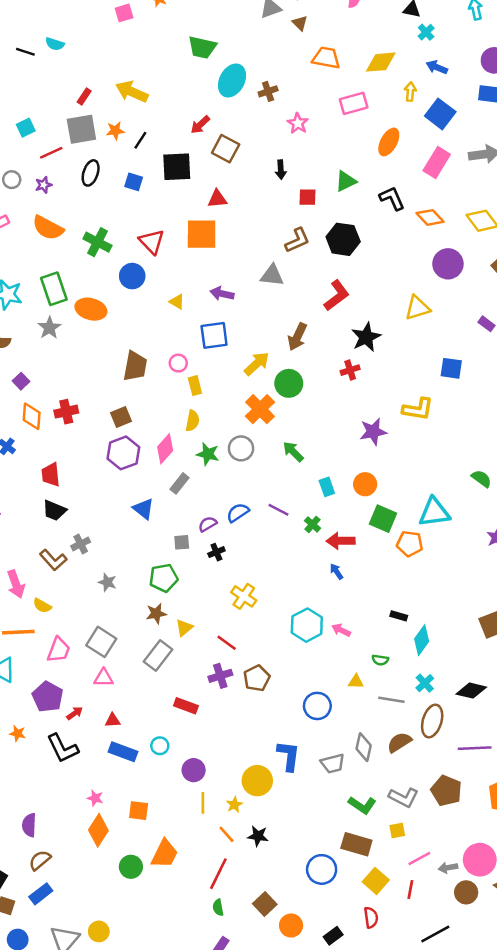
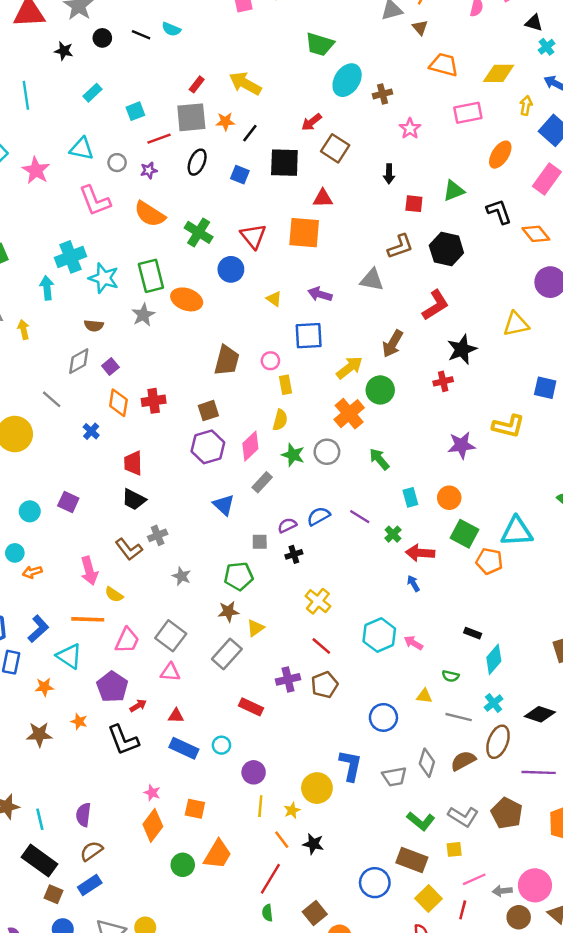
red line: (227, 643) -> (321, 646), moved

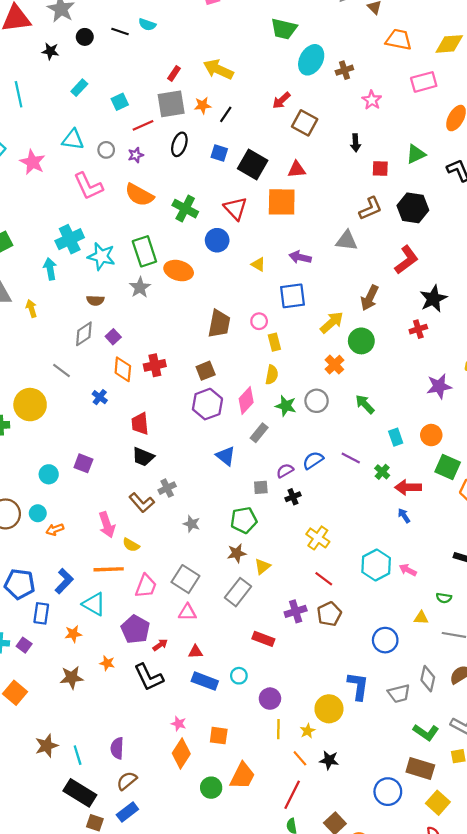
black square: (284, 163) -> (253, 164), moved, turned 32
orange cross: (349, 414) -> (334, 365), size x0.7

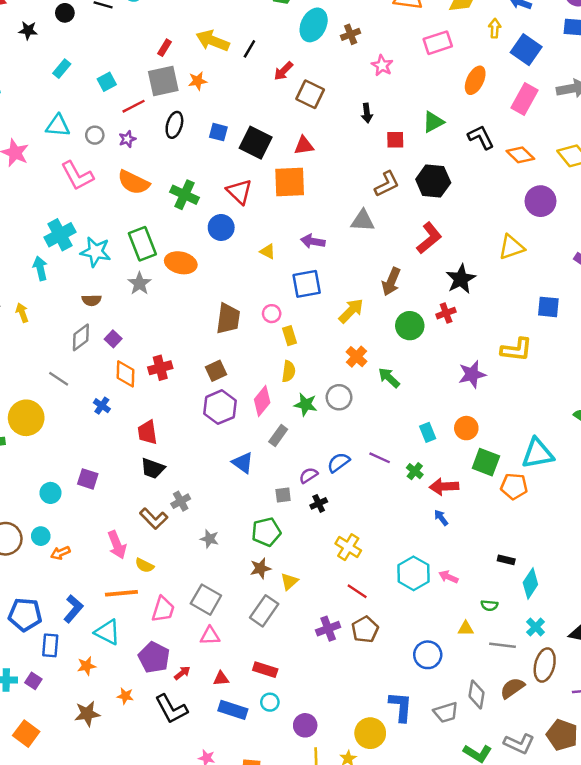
black line: (226, 114) -> (249, 49), moved
green circle: (361, 341) -> (410, 326), moved
green arrow: (365, 404) -> (389, 378), moved
red rectangle: (263, 639) -> (265, 670), moved

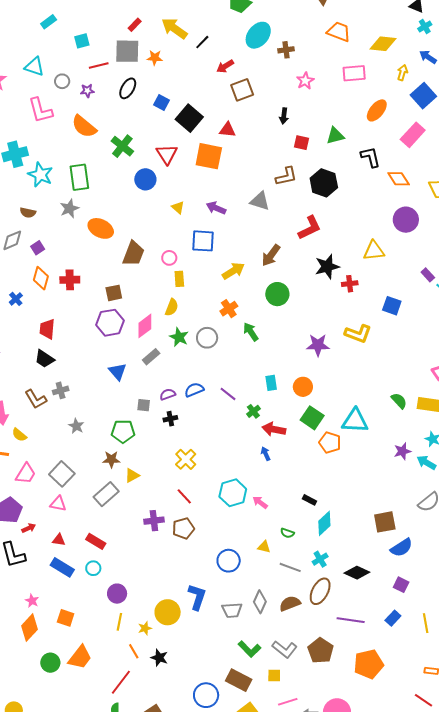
brown square: (310, 94) -> (242, 90), turned 30
orange ellipse: (181, 263) -> (101, 228), moved
red cross: (446, 313) -> (350, 284), moved

